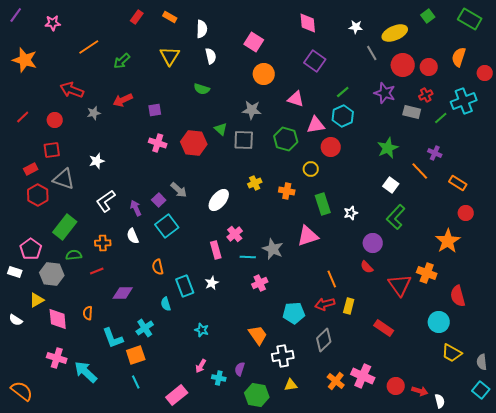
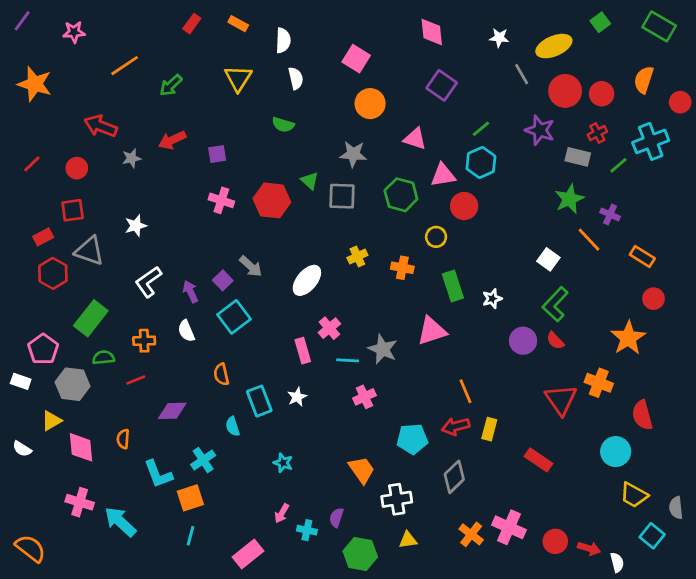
green star: (388, 148) -> (569, 199), moved
red semicircle: (367, 267) -> (555, 341), moved
cyan line: (136, 382) -> (190, 536), turned 40
cyan square: (481, 390) -> (652, 536), moved

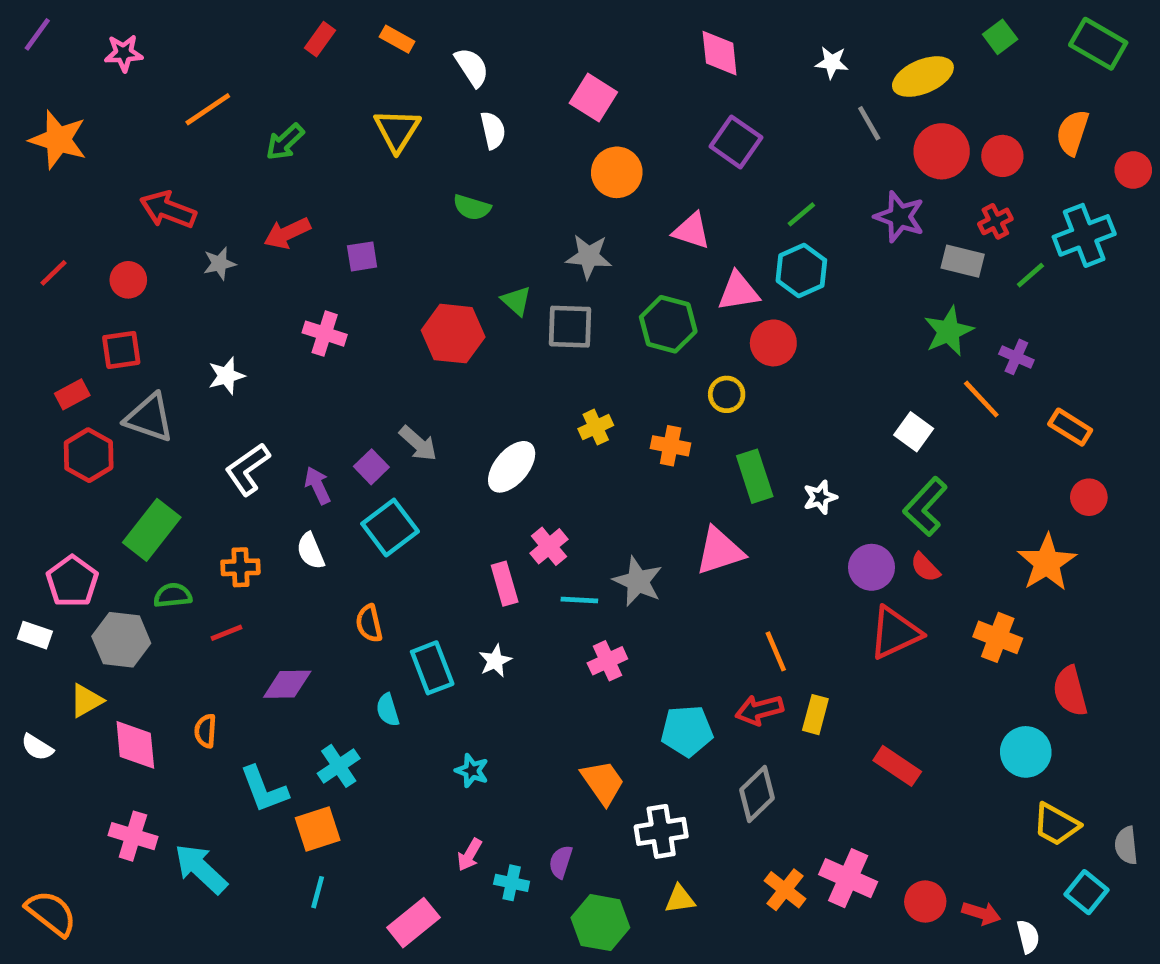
white semicircle: (283, 40) -> (472, 67), turned -35
pink cross: (221, 200) -> (325, 334), moved
red triangle: (561, 400) -> (895, 633), moved, turned 40

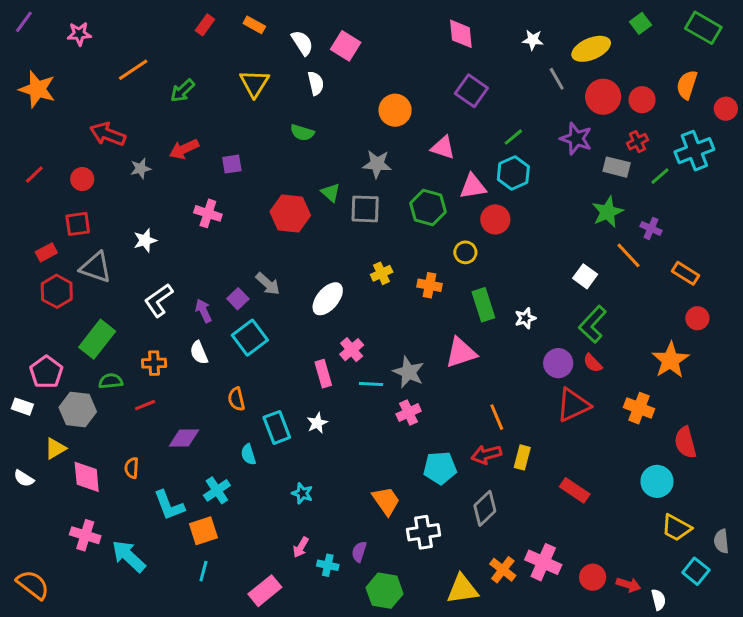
pink square: (593, 98) -> (346, 46), moved
pink cross: (607, 661) -> (409, 413), moved
yellow triangle: (680, 899) -> (462, 589), moved, size x1.6

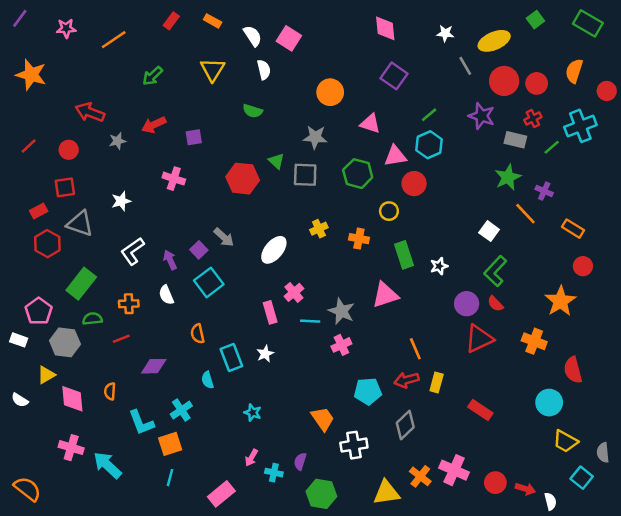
orange line: (133, 70) -> (114, 40), moved

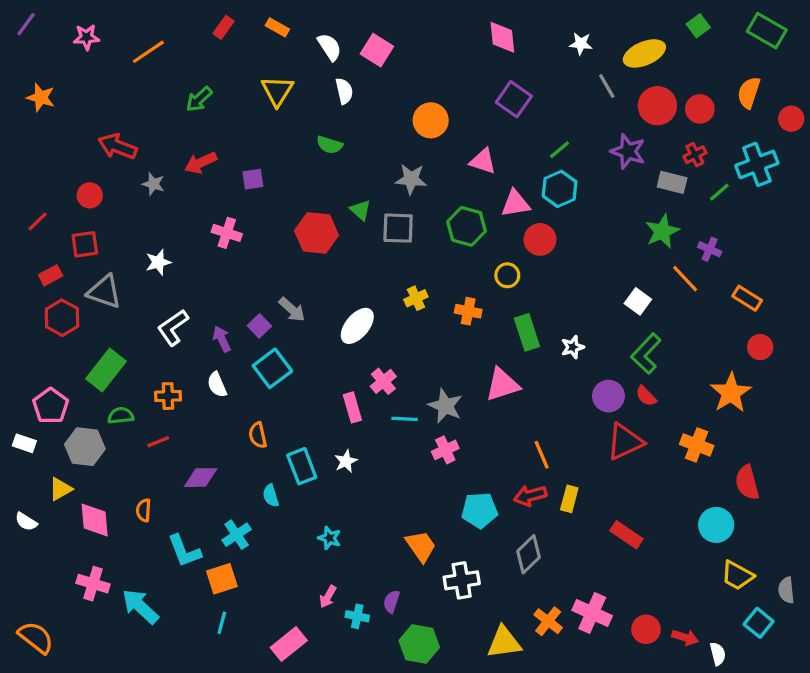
orange star: (31, 75) -> (41, 98), size x0.7
gray star: (117, 141) -> (153, 184), turned 30
red line: (29, 146) -> (38, 221), moved

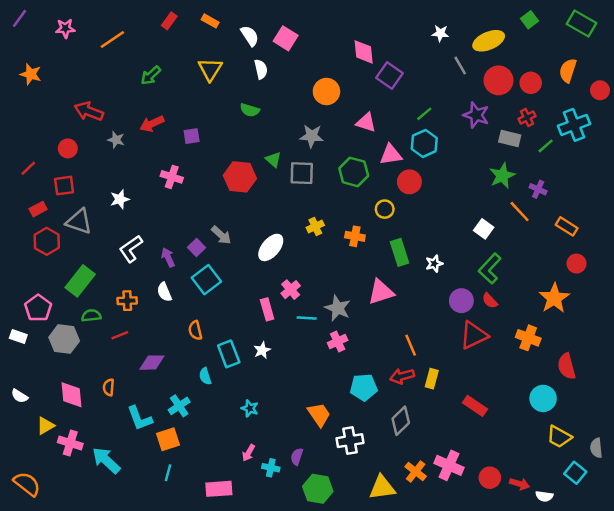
pink diamond: (502, 37) -> (364, 52), moved
yellow triangle: (60, 489) -> (46, 426), moved
pink rectangle: (289, 644) -> (219, 489), turned 35
white semicircle: (718, 654) -> (544, 496), turned 112

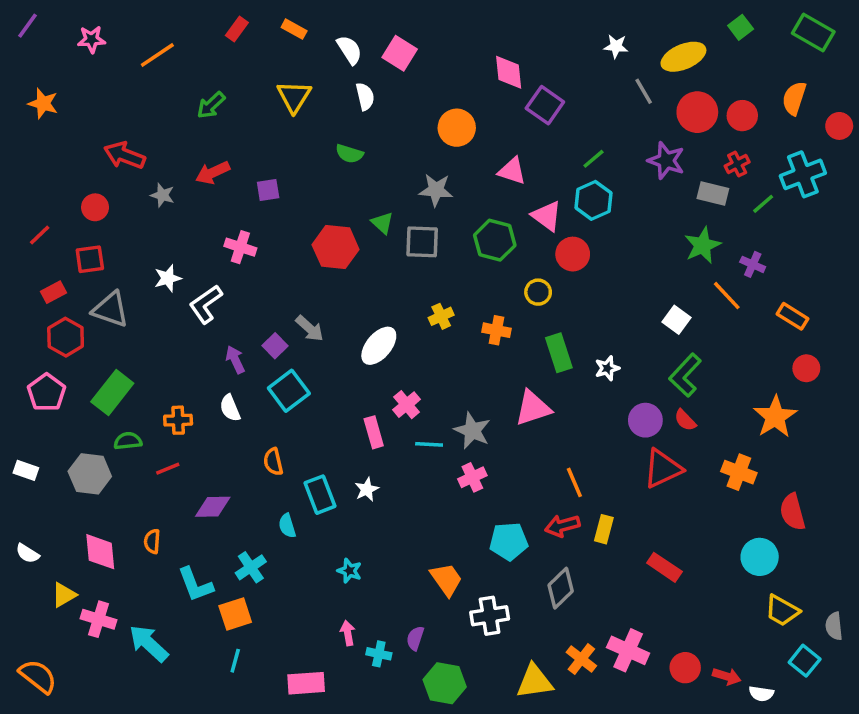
pink triangle: (391, 155) -> (547, 216), turned 45
white L-shape: (131, 249) -> (206, 304), moved
pink pentagon: (38, 308) -> (47, 392), moved
pink arrow: (248, 453) -> (348, 633), turned 140

